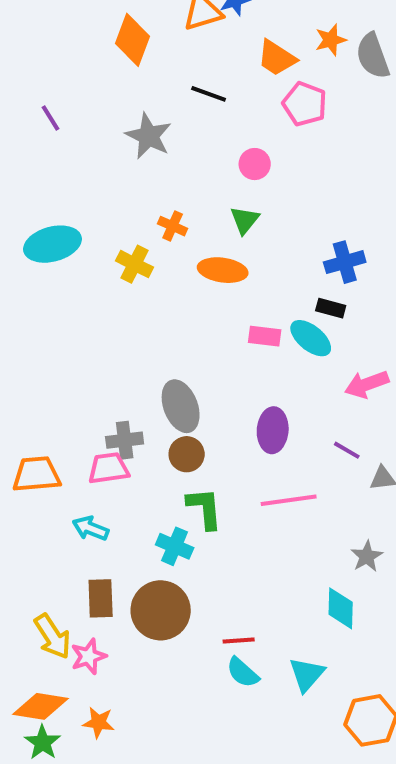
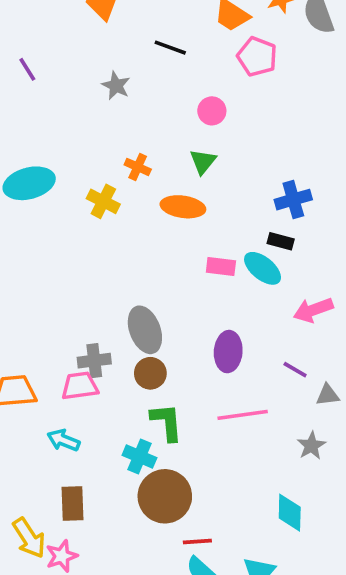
gray star: (149, 136) -> (116, 86), size x0.7
gray star: (367, 556) -> (311, 446), moved
brown circle: (161, 610) -> (165, 496), moved

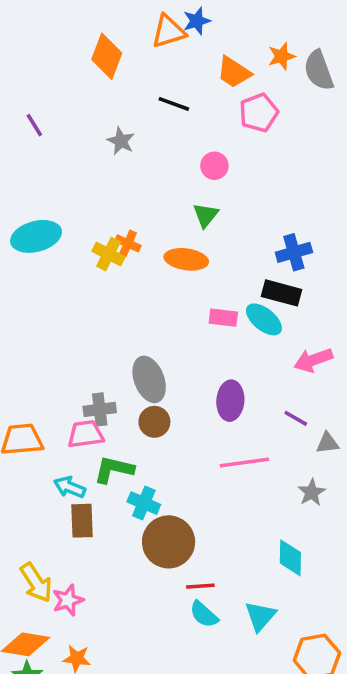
pink pentagon: (257, 57) -> (259, 113), turned 30
orange cross: (138, 167) -> (128, 243), moved
black rectangle: (281, 241) -> (282, 293), size x1.5
green L-shape: (167, 422) -> (114, 470), moved, turned -72
brown rectangle: (73, 504) -> (82, 521), moved

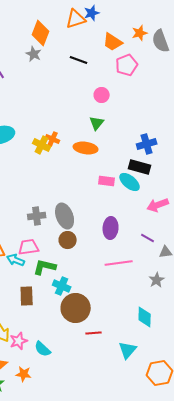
gray star: (121, 141) -> (34, 54), moved
gray cross: (100, 409) -> (37, 216), moved
cyan arrow: (70, 487) -> (16, 260), moved
cyan semicircle: (204, 614) -> (43, 349), moved

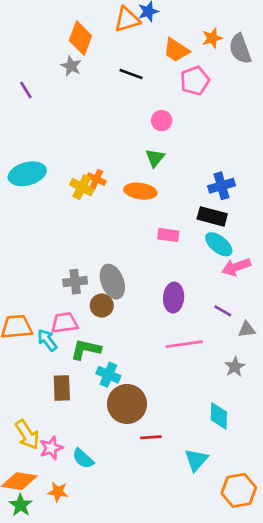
cyan ellipse: (130, 182) -> (219, 244), moved
brown circle: (68, 240) -> (102, 306), moved
cyan arrow: (16, 260) -> (47, 340), turned 30

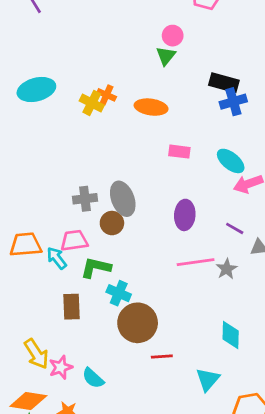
green triangle: (155, 158) -> (166, 56), moved
black rectangle: (212, 216) -> (224, 83), moved
gray star: (235, 367) -> (227, 269), moved

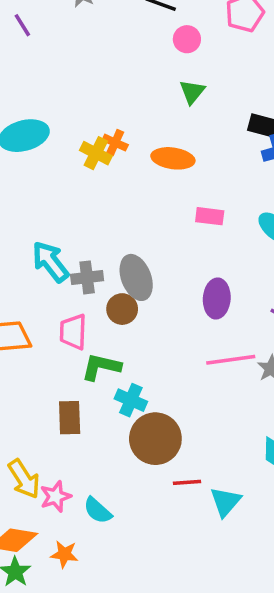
pink circle: (173, 36) -> (187, 39), moved
pink trapezoid: (74, 241) -> (73, 332), turned -80
cyan arrow: (57, 258) -> (50, 262), moved, size x1.4
cyan triangle: (208, 379) -> (225, 502), moved

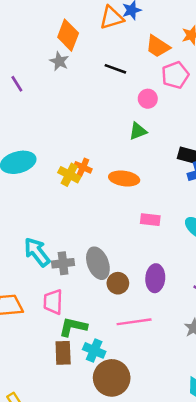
pink circle: (187, 39) -> (148, 99), moved
green triangle: (192, 92) -> (138, 131), turned 30
brown circle: (122, 309) -> (118, 283), moved
pink line: (231, 360) -> (134, 322), moved
brown rectangle: (70, 418) -> (63, 353), moved

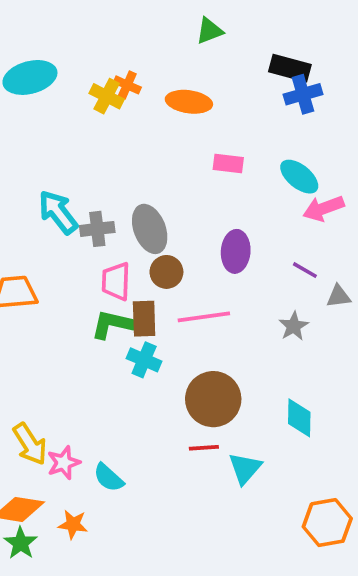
brown circle: (118, 283) -> (166, 272), moved
pink trapezoid: (53, 302) -> (116, 281), moved
brown rectangle: (63, 353) -> (144, 319), moved
brown circle: (112, 378) -> (213, 399), moved

